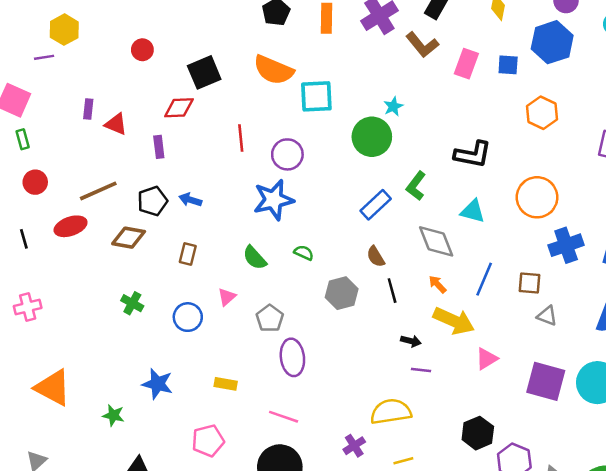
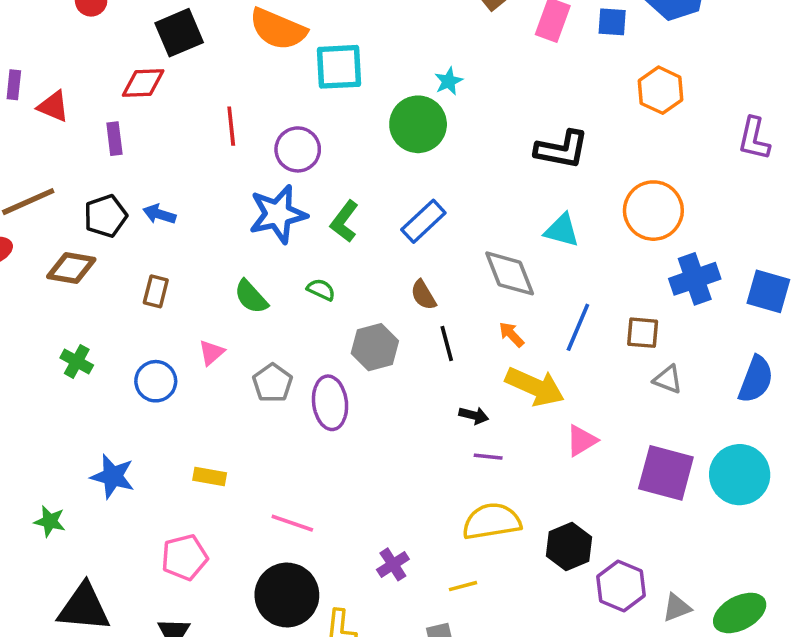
green L-shape: (416, 186) -> (344, 221), moved
purple ellipse: (292, 357) -> (330, 403), moved
yellow semicircle: (391, 412) -> (492, 521), moved

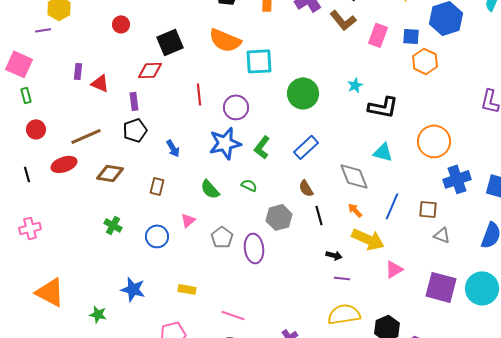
cyan star: (449, 81) -> (355, 85), moved
orange hexagon: (661, 90) -> (425, 61), moved
blue arrow: (159, 214) -> (173, 148), moved, turned -138
black pentagon: (105, 216) -> (135, 130), moved

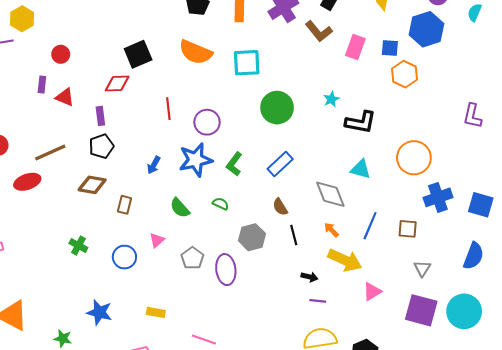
red circle: (121, 24) -> (61, 54), moved
cyan square: (259, 61) -> (247, 63), moved
blue arrow: (173, 148) -> (154, 165), moved, turned 60
brown diamond: (110, 173) -> (92, 185), moved
gray triangle: (442, 235) -> (422, 269), moved, turned 42

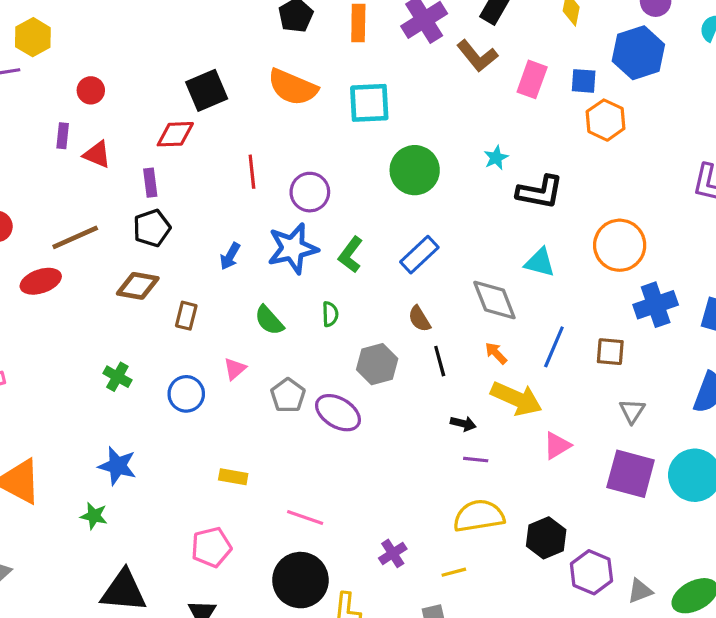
green semicircle: (221, 204) -> (330, 314), turned 63
purple ellipse: (226, 270) -> (338, 413), turned -52
blue star: (99, 312) -> (117, 466), moved

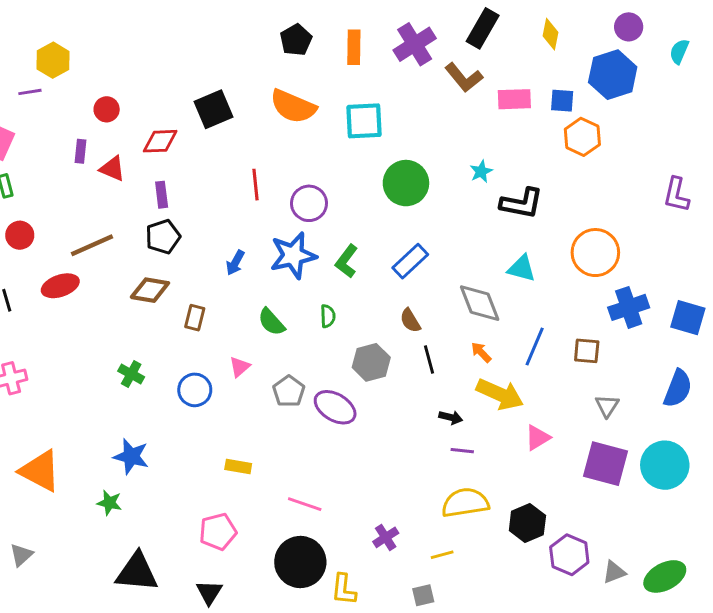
pink rectangle: (532, 79) -> (514, 99), turned 68
red diamond: (175, 134) -> (160, 141), moved

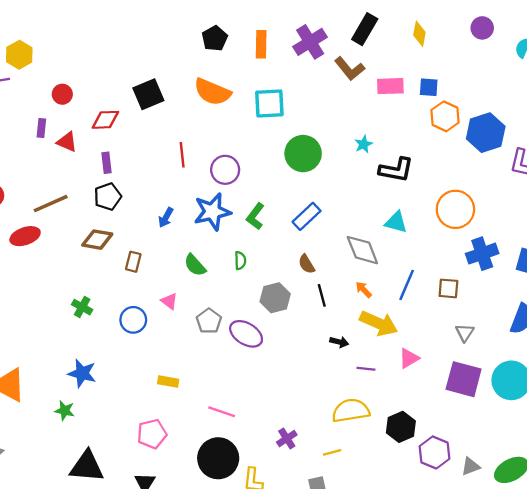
blue hexagon: (613, 75) -> (486, 133), moved
pink triangle: (240, 367) -> (169, 301), turned -42
purple line: (462, 451) -> (366, 369), moved

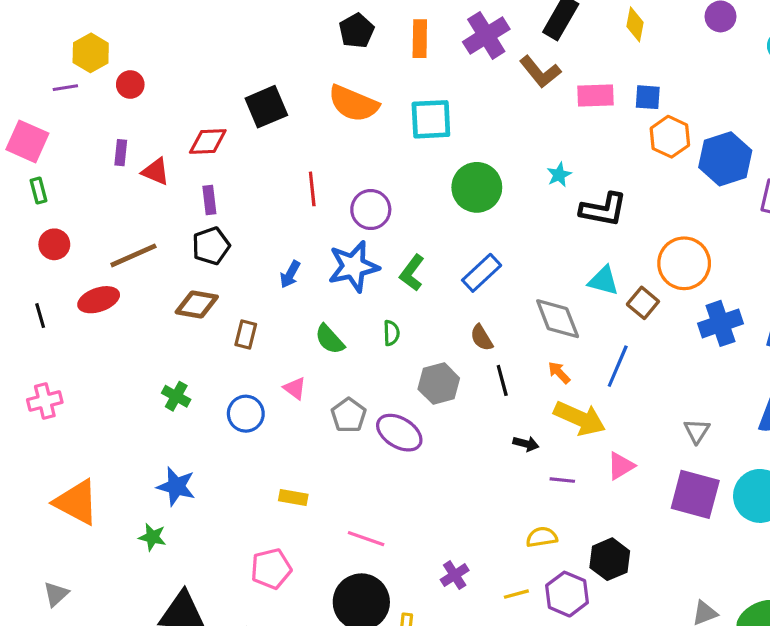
red circle: (62, 94) -> (130, 85), moved
brown square: (448, 288) -> (643, 303), moved, turned 35
yellow semicircle: (351, 411) -> (542, 537), size x0.6
purple hexagon: (434, 452) -> (567, 594), moved

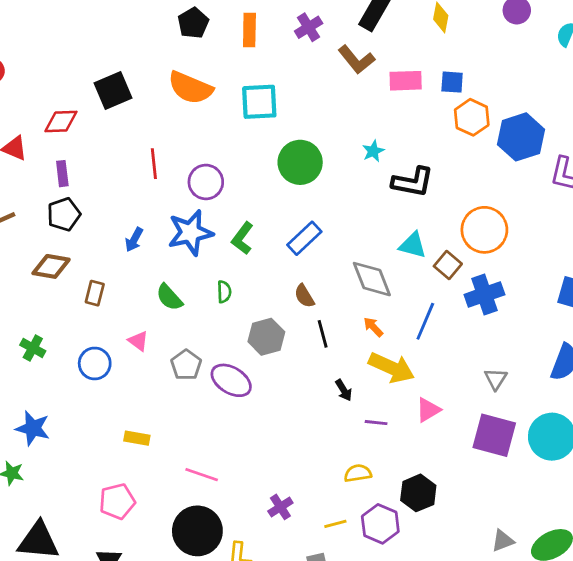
purple cross: (486, 35) -> (309, 27), size x0.7
blue cross: (721, 323) -> (484, 295), moved
black arrow: (526, 444) -> (344, 390), turned 45

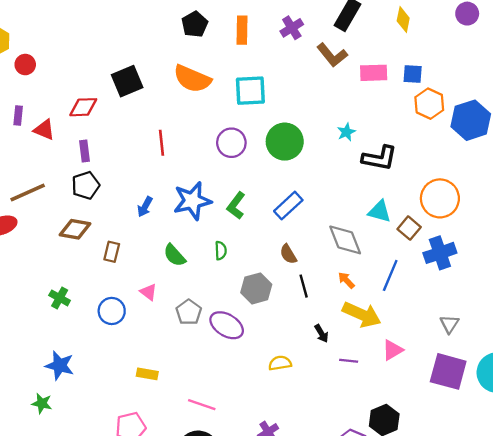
purple circle: (206, 182) -> (231, 143), moved
yellow semicircle: (358, 473) -> (280, 363), moved

